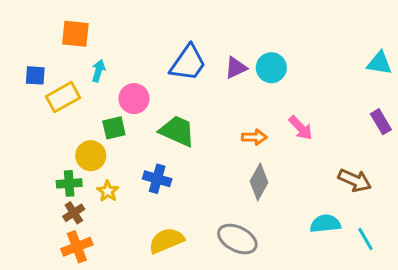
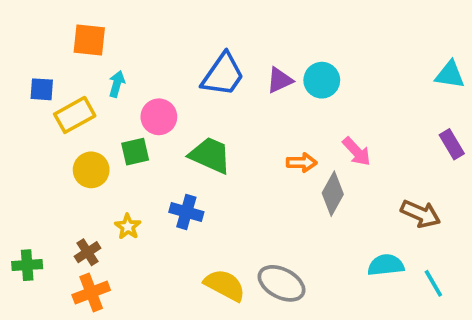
yellow circle: (91, 156) -> (91, 170), moved
gray diamond: (259, 182) -> (333, 194), moved
green cross: (69, 183) -> (27, 265), moved
yellow semicircle: (166, 241) -> (225, 285), moved, turned 51

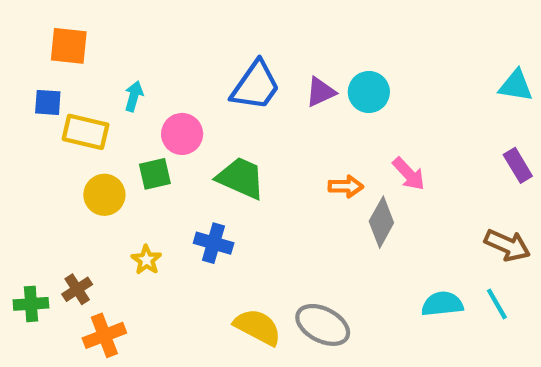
orange square: (89, 40) -> (69, 46), moved
yellow rectangle: (75, 115) -> (86, 132), turned 42
brown arrow: (421, 214) -> (507, 245), moved
brown cross: (87, 252) -> (77, 289), moved
cyan line: (433, 283) -> (497, 304), moved

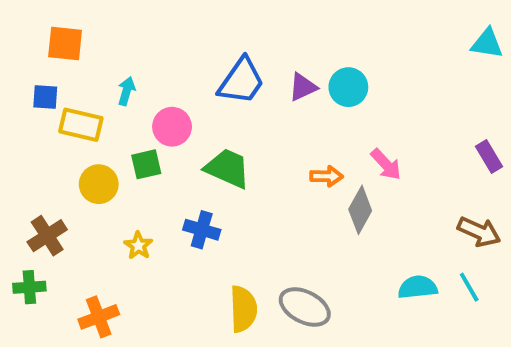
cyan triangle: (516, 86) -> (487, 44), moved
brown cross: (77, 289) -> (47, 236), moved, size x1.4
yellow semicircle: (258, 327) -> (243, 309), turned 60

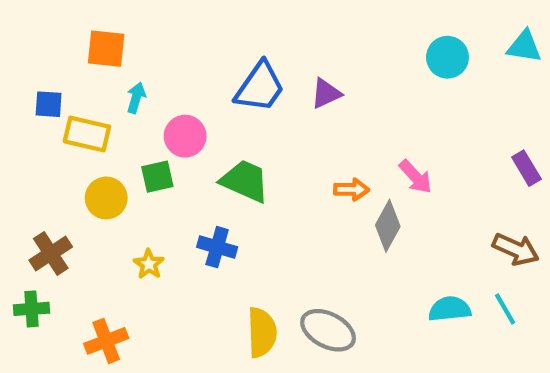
orange square: (65, 44) -> (106, 49), moved
cyan circle: (348, 87) -> (447, 57), moved

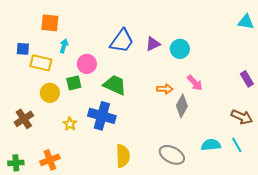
cyan circle: (447, 57) -> (180, 49), moved
blue cross: (217, 247) -> (102, 116), size x1.5
green cross: (32, 309) -> (16, 163), moved
gray ellipse: (328, 330) -> (172, 155), moved

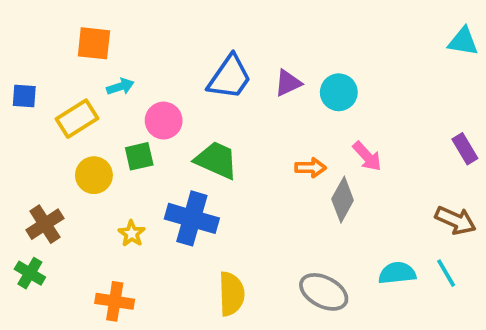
cyan arrow: (64, 46) -> (120, 87), turned 56
blue square: (23, 49) -> (24, 96), moved
yellow rectangle: (41, 63) -> (77, 119), turned -45
orange cross: (50, 160) -> (115, 301), moved, turned 30
green cross: (16, 163) -> (30, 273), moved, turned 35

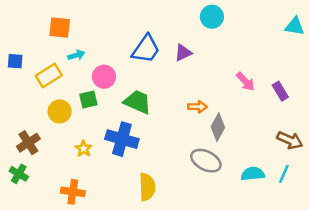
cyan circle: (339, 92) -> (212, 17), moved
purple rectangle: (465, 149) -> (280, 91), moved
pink arrow: (367, 156) -> (245, 81), moved
cyan line: (446, 273) -> (284, 174), turned 54
gray ellipse: (324, 292) -> (206, 161), moved

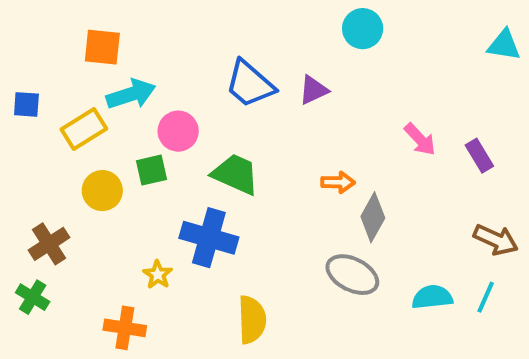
blue trapezoid: (146, 49) -> (250, 84), turned 96
cyan arrow: (76, 55) -> (131, 94), size x1.6
yellow star: (84, 149) -> (158, 275), moved

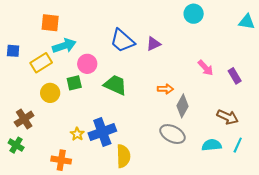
cyan circle: (363, 29) -> (194, 14), moved
blue cross: (209, 238) -> (102, 132), moved, turned -36
brown arrow: (496, 240) -> (228, 117), moved

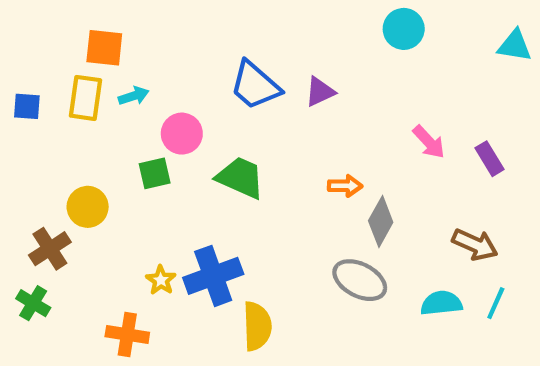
cyan arrow: (64, 46) -> (134, 96), size x0.6
yellow rectangle: (41, 63) -> (85, 98), moved, turned -50
yellow circle: (50, 93) -> (88, 207), moved

